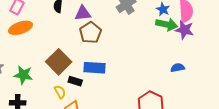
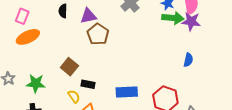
brown square: (59, 62) -> (69, 67), size x0.7
blue rectangle: (95, 68) -> (127, 92), moved
blue semicircle: (178, 68) -> (188, 60), turned 120

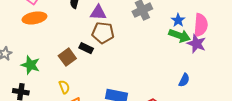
brown pentagon: (98, 34) -> (103, 33), turned 30
black rectangle: (88, 84) -> (86, 48), moved

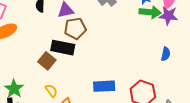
black rectangle: (86, 48) -> (63, 48), size x1.6
green star: (30, 65) -> (14, 89), moved, turned 30

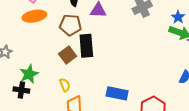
brown pentagon: (75, 28) -> (70, 25), moved
black rectangle: (63, 48) -> (86, 46), turned 60

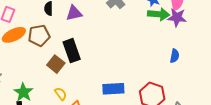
brown pentagon: (70, 25) -> (39, 36), moved

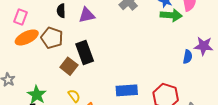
purple star: (177, 17) -> (204, 46), moved
brown pentagon: (39, 36) -> (52, 38), turned 30

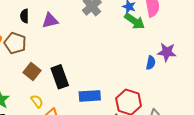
green arrow: (171, 15) -> (135, 21), turned 30
black rectangle: (85, 53) -> (60, 77), moved

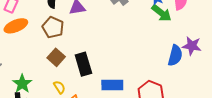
brown pentagon: (15, 43) -> (53, 27), moved
blue semicircle: (151, 63) -> (175, 55), size x1.5

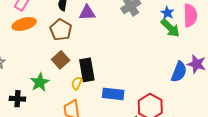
green star: (22, 84) -> (40, 82), moved
yellow semicircle: (59, 87) -> (77, 83), moved, turned -128

